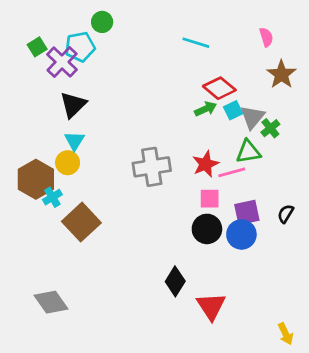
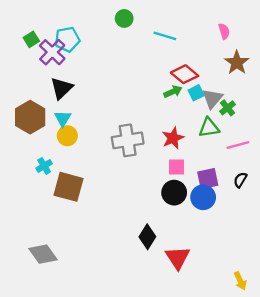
green circle: (102, 22) -> (124, 18), moved
yellow circle: (68, 163) -> (67, 136), moved
pink line: (232, 172) -> (238, 145), moved
brown hexagon: (36, 179) -> (30, 117), moved
brown square: (81, 222) -> (68, 187), turned -32

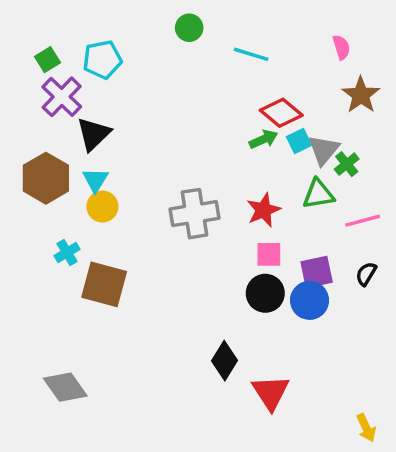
purple cross: (52, 52) -> (62, 97), moved

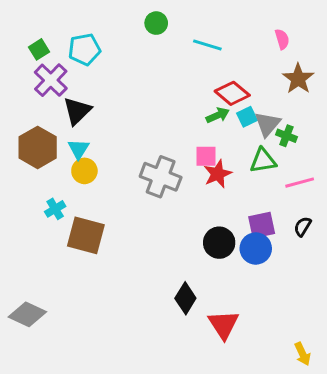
green cross: (347, 164) -> (286, 136), turned -30
gray cross: (194, 214) -> (161, 177), turned 30
pink square: (269, 254) -> (206, 156), moved
gray diamond: (65, 387) -> (27, 314), moved, turned -30

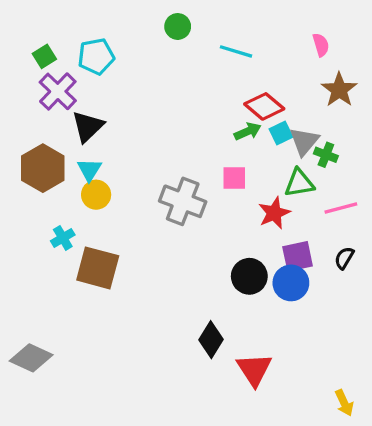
red star: (218, 174) -> (274, 213), moved

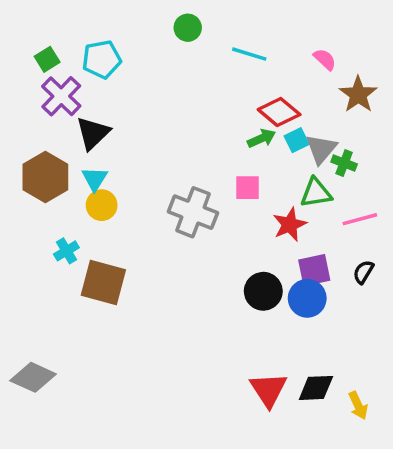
pink semicircle: (321, 45) -> (325, 59), moved, turned -30
black diamond: (211, 340) -> (316, 388), moved, turned 56
yellow arrow: (344, 403) -> (358, 405), moved

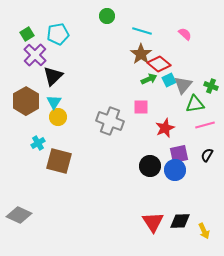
brown star: (358, 94) -> (141, 54), moved
green cross: (344, 163) -> (211, 86), moved
green triangle: (316, 193) -> (195, 104), moved

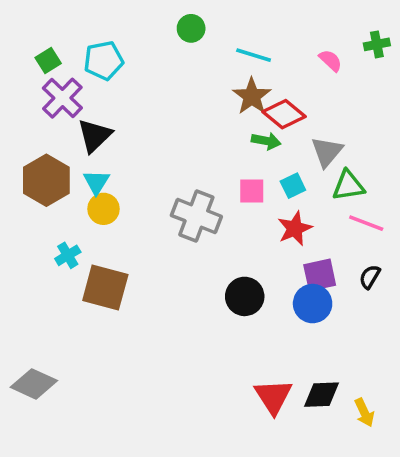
green arrow: (149, 79) -> (266, 141), turned 35
cyan square: (169, 80) -> (293, 186), moved
green cross: (211, 86) -> (377, 44), moved, turned -32
pink line: (205, 125) -> (366, 223), turned 36
black circle: (150, 166) -> (245, 296), moved

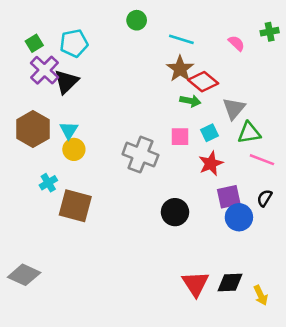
black triangle: (95, 136) -> (66, 82), moved
blue circle: (313, 304) -> (239, 217), moved

